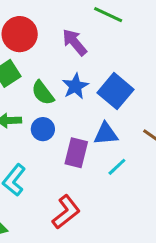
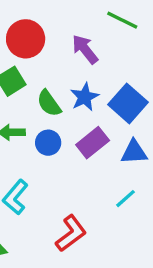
blue triangle: (106, 134) -> (134, 152), moved
purple rectangle: (76, 153) -> (93, 143), moved, turned 36
cyan line: (117, 167) -> (126, 199), moved

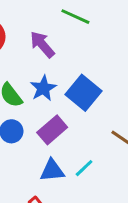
blue triangle: (134, 152) -> (52, 171), moved
cyan line: (126, 199) -> (84, 168), moved

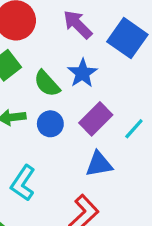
blue square: (83, 93) -> (127, 38), moved
cyan line: (84, 168) -> (134, 129), moved

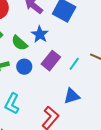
blue triangle: (99, 164) -> (72, 96), moved

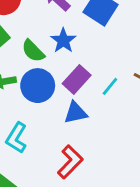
blue circle: (24, 67) -> (38, 86), size x1.5
blue triangle: (72, 96) -> (75, 113), moved

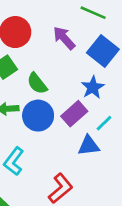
blue star: (63, 41) -> (93, 87), moved
blue triangle: (75, 113) -> (89, 146), moved

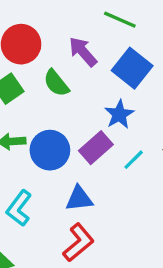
green semicircle: (37, 83) -> (56, 83), moved
blue triangle: (89, 146) -> (79, 199), moved

